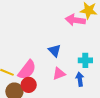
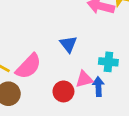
pink triangle: (59, 74) -> (84, 79), moved
red circle: (29, 85) -> (63, 91), moved

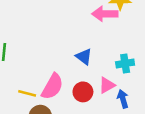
blue arrow: (98, 87) -> (123, 99), moved
red circle: (63, 91) -> (83, 92), moved

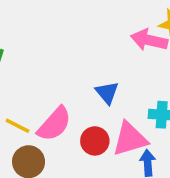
pink triangle: (107, 85) -> (130, 139), size x1.5

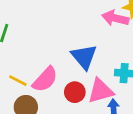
blue triangle: (107, 93) -> (84, 57), size x1.5

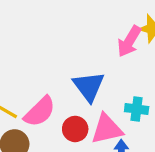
pink arrow: (115, 18) -> (129, 41), turned -75

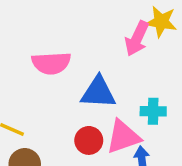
blue triangle: (89, 86) -> (98, 92), turned -44
pink semicircle: (40, 112) -> (51, 63), moved, turned 48

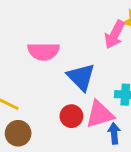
blue triangle: (98, 92) -> (81, 77), turned 40

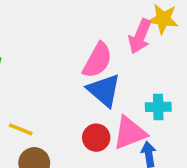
pink semicircle: (44, 51) -> (97, 60), moved, turned -56

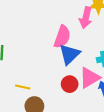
blue triangle: (104, 90) -> (69, 54), turned 45

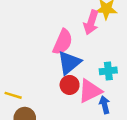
red circle: (70, 84) -> (70, 85), moved

